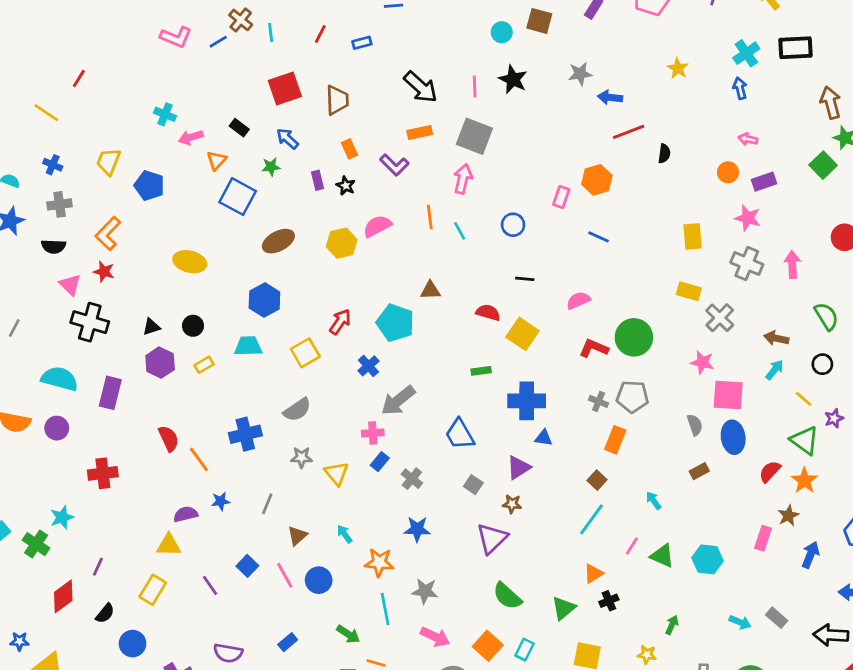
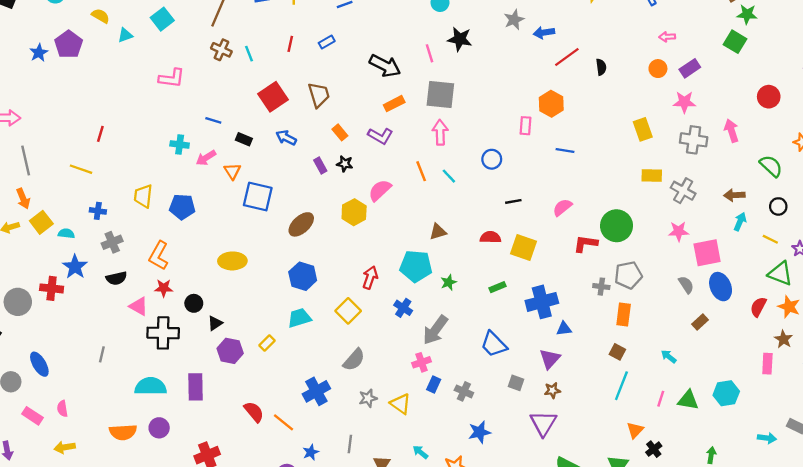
blue line: (218, 42) -> (213, 120), moved, turned 63
green star: (271, 167) -> (449, 282), moved
black circle: (193, 326) -> (194, 303), moved

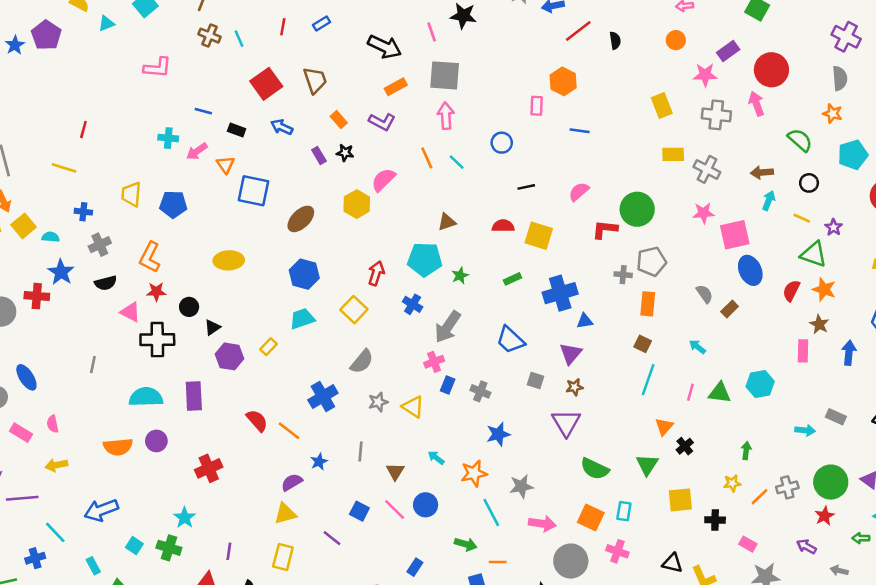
purple rectangle: (690, 68) -> (728, 51), moved
red circle: (769, 97) -> (771, 70), moved, size x1.4
gray semicircle: (686, 285) -> (705, 294), moved

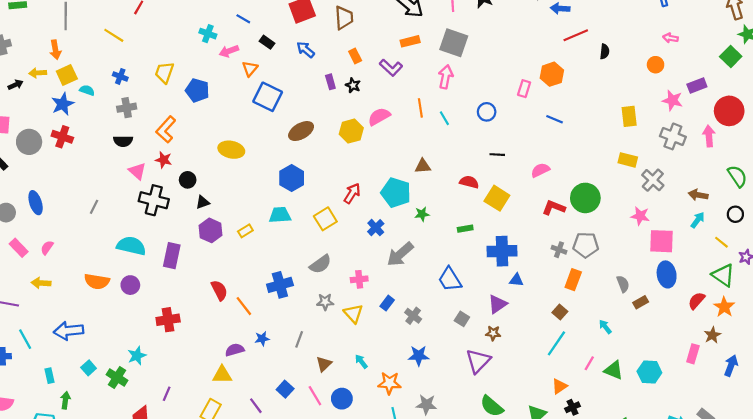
blue star: (61, 272) -> (63, 104), moved
pink cross: (434, 362) -> (359, 279), moved
pink semicircle: (53, 424) -> (47, 248), turned 32

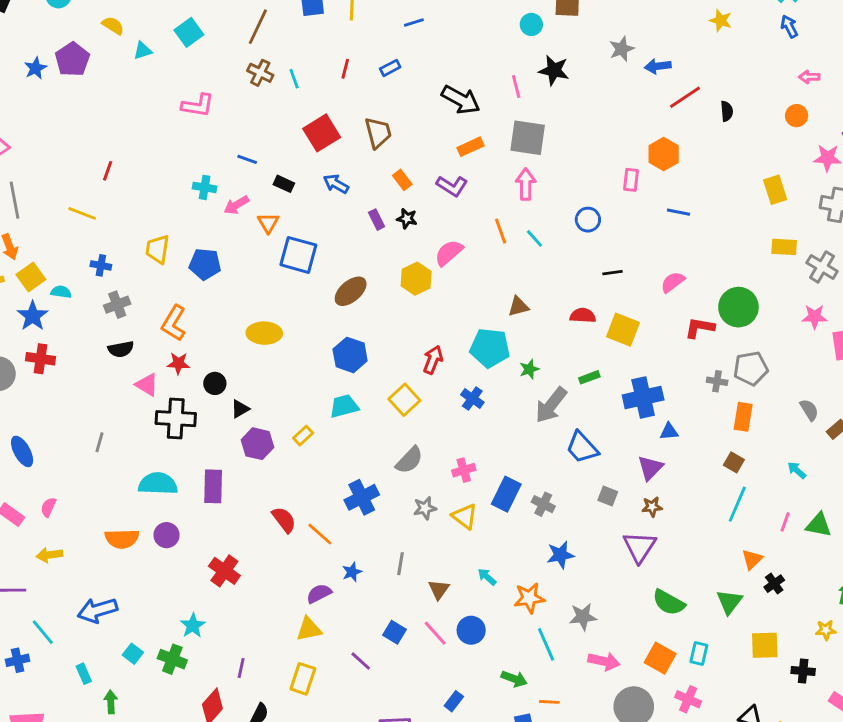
gray arrow: (400, 254) -> (551, 405), moved
blue rectangle: (387, 303) -> (506, 494), size x1.6
red cross: (168, 320) -> (224, 571), turned -35

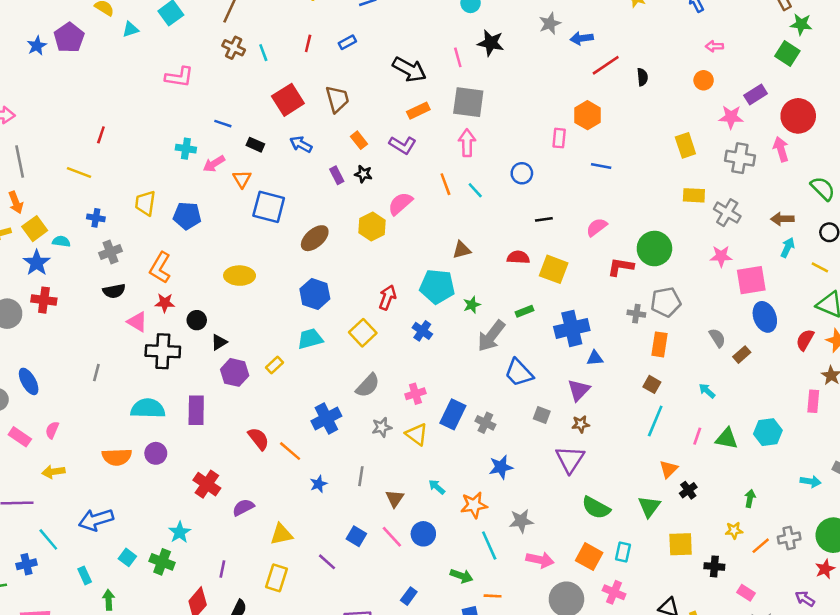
purple semicircle: (319, 594) -> (243, 507), moved

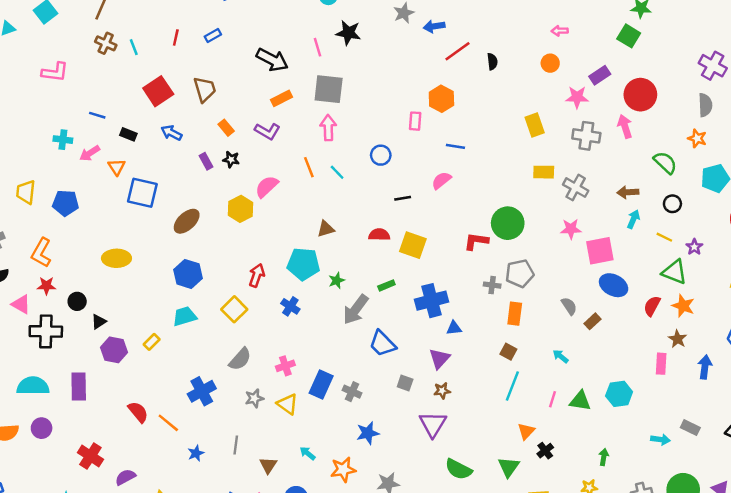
pink semicircle: (597, 227) -> (441, 180), moved
blue ellipse: (765, 317) -> (614, 285), turned -40

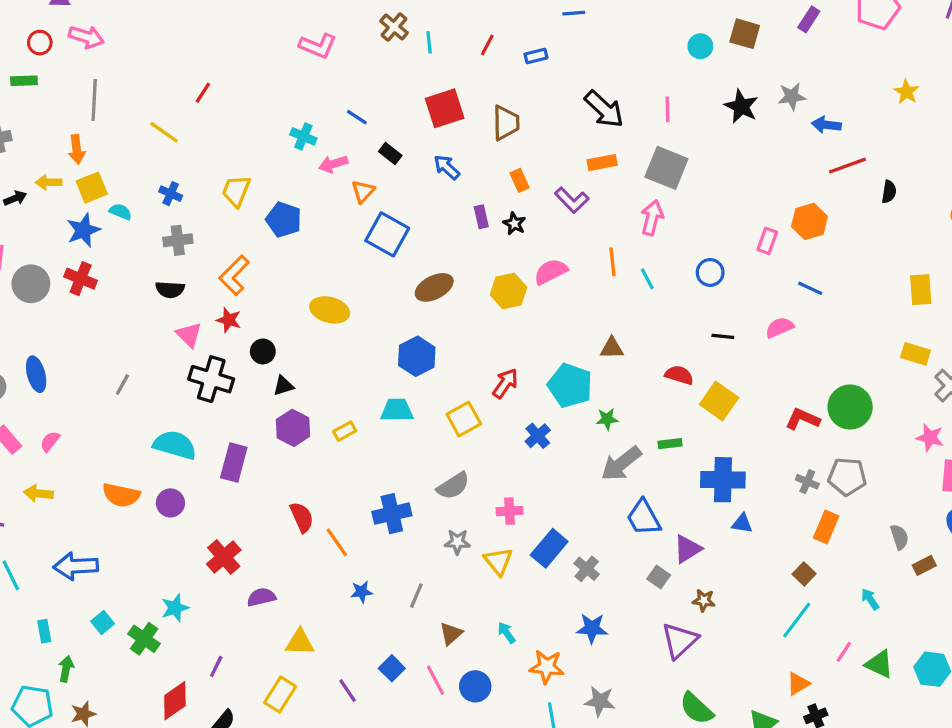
black star: (348, 33) -> (741, 106), moved
purple triangle: (439, 359) -> (687, 549), moved

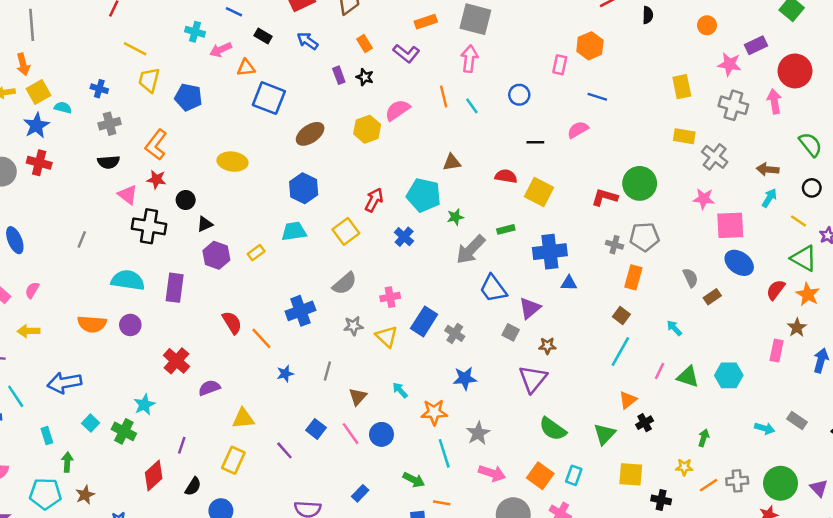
yellow line: (164, 132) -> (135, 49), moved
orange triangle: (363, 191) -> (246, 68), turned 48
gray star: (600, 701) -> (478, 433), turned -30

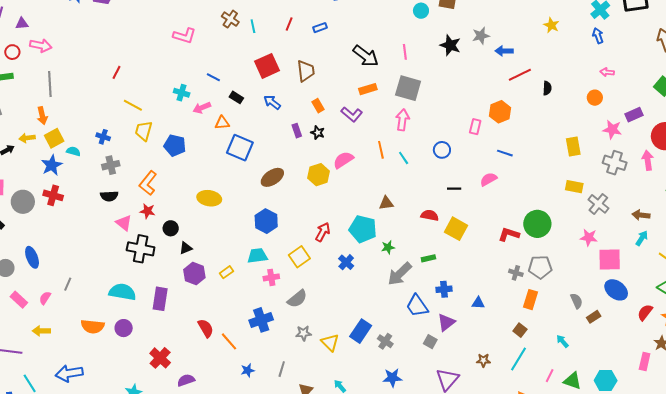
gray line: (82, 239) -> (68, 284), moved
blue cross: (550, 252) -> (444, 289), moved, size x0.6
pink cross: (390, 297) -> (271, 277), moved
brown star: (547, 346) -> (483, 360), moved

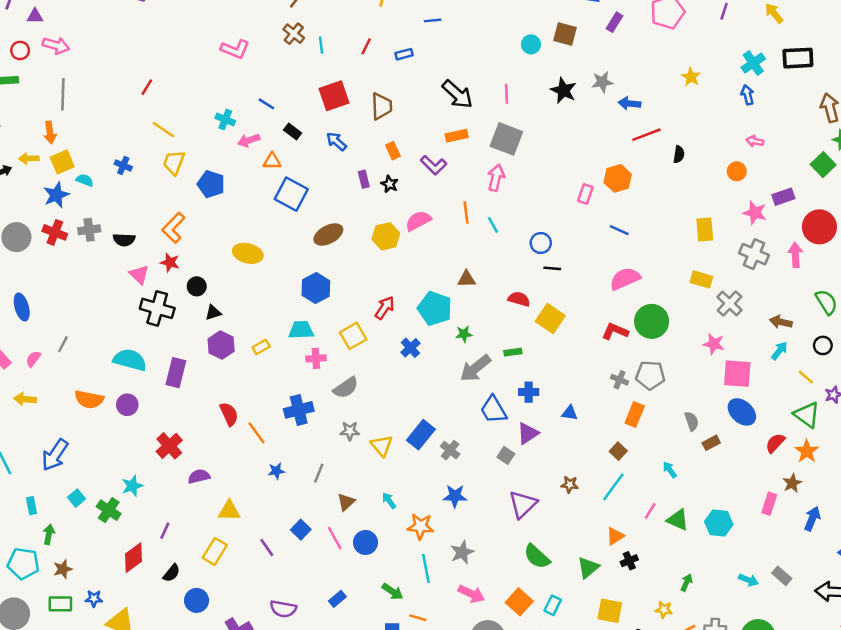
blue circle: (442, 150) -> (541, 243), moved
gray cross: (111, 165) -> (89, 230), moved
pink semicircle: (489, 179) -> (625, 279), moved, size x1.4
blue arrow: (69, 373) -> (55, 455), turned -52

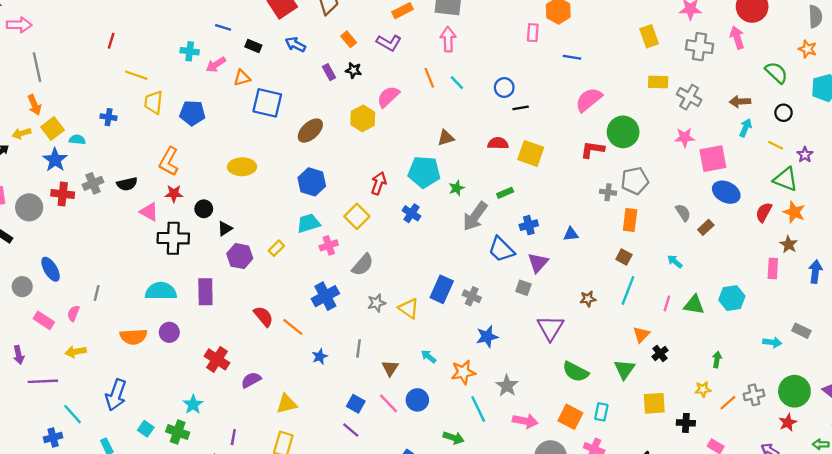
purple line: (267, 547) -> (351, 430), moved

